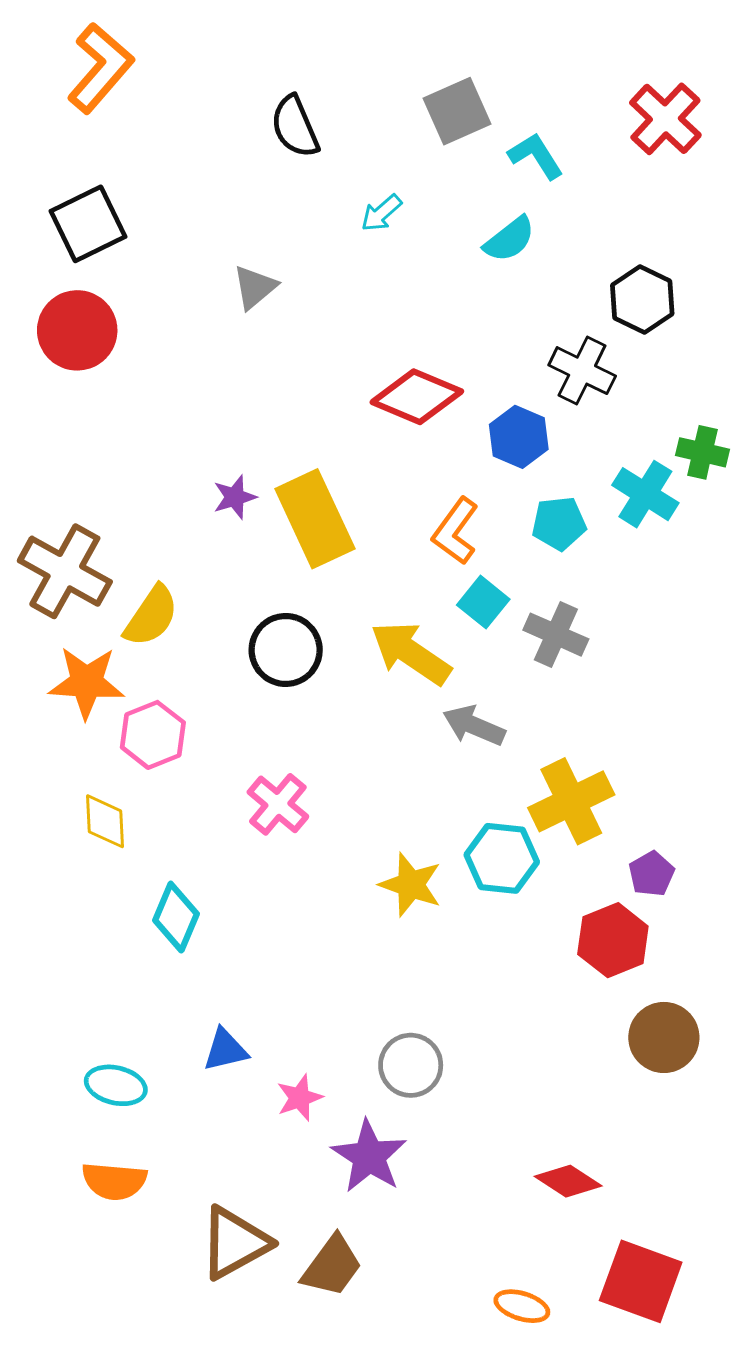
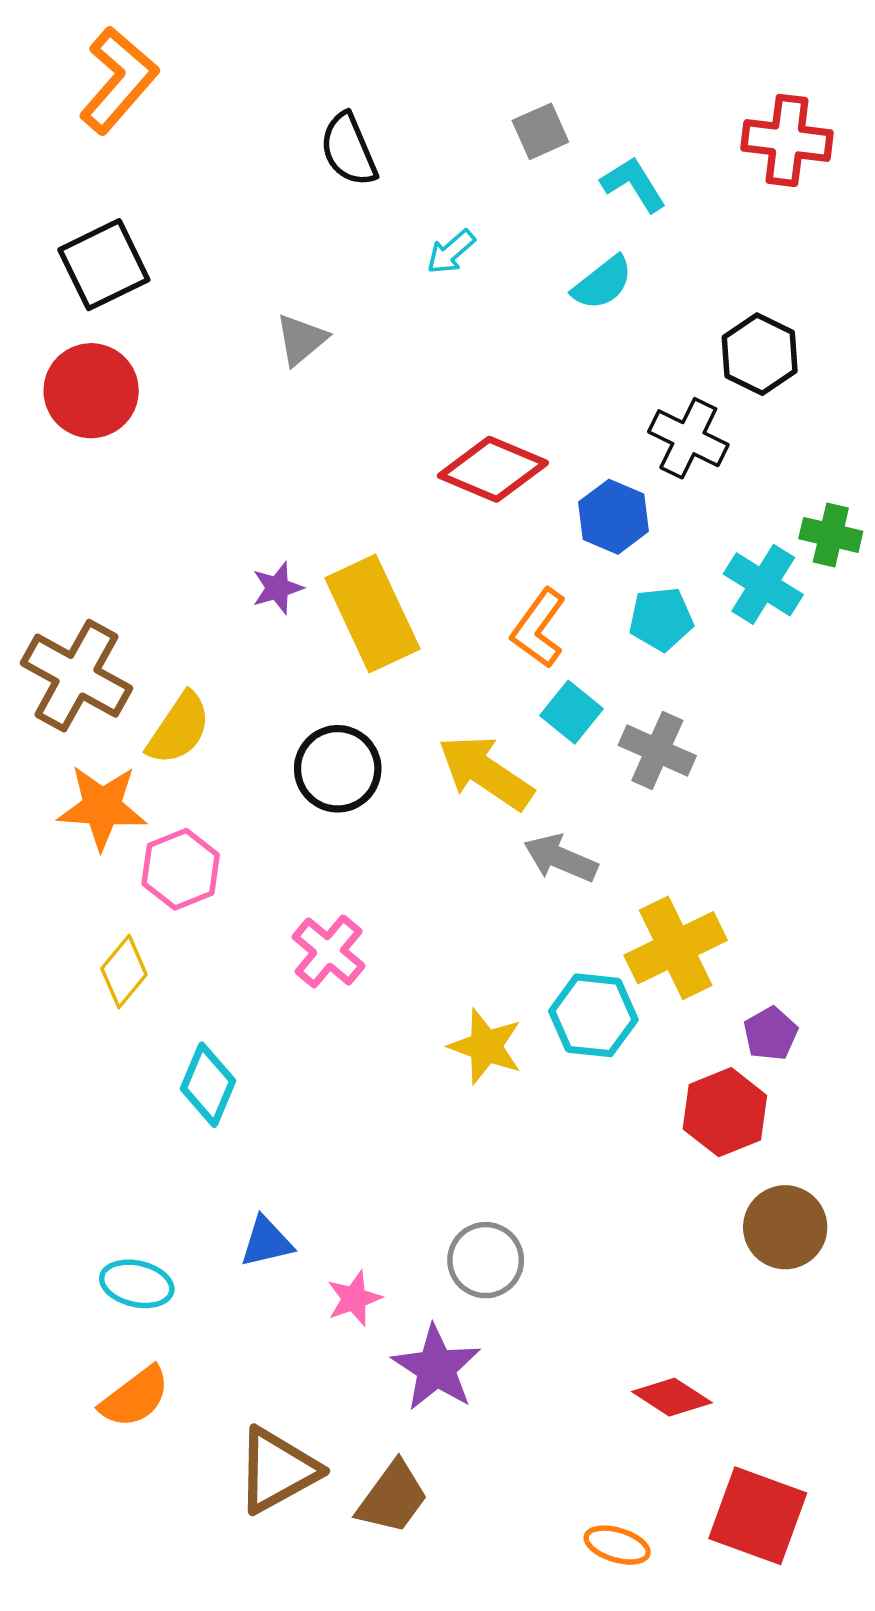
gray square: (457, 111) -> (540, 131), size x0.7
red cross: (665, 119) -> (787, 140), turned -36
yellow diamond: (105, 821) -> (124, 972), turned 42
orange semicircle: (114, 1181) -> (135, 1397), turned -42

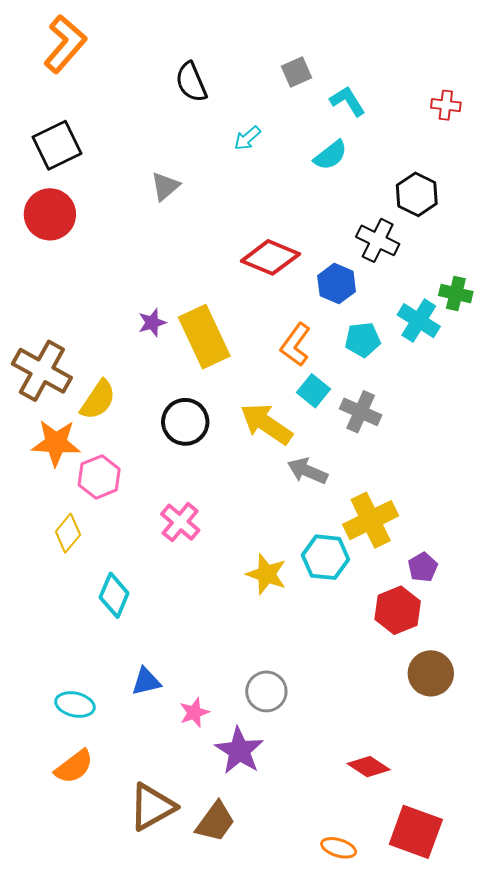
red cross: (787, 140) -> (446, 105), moved, size x0.6

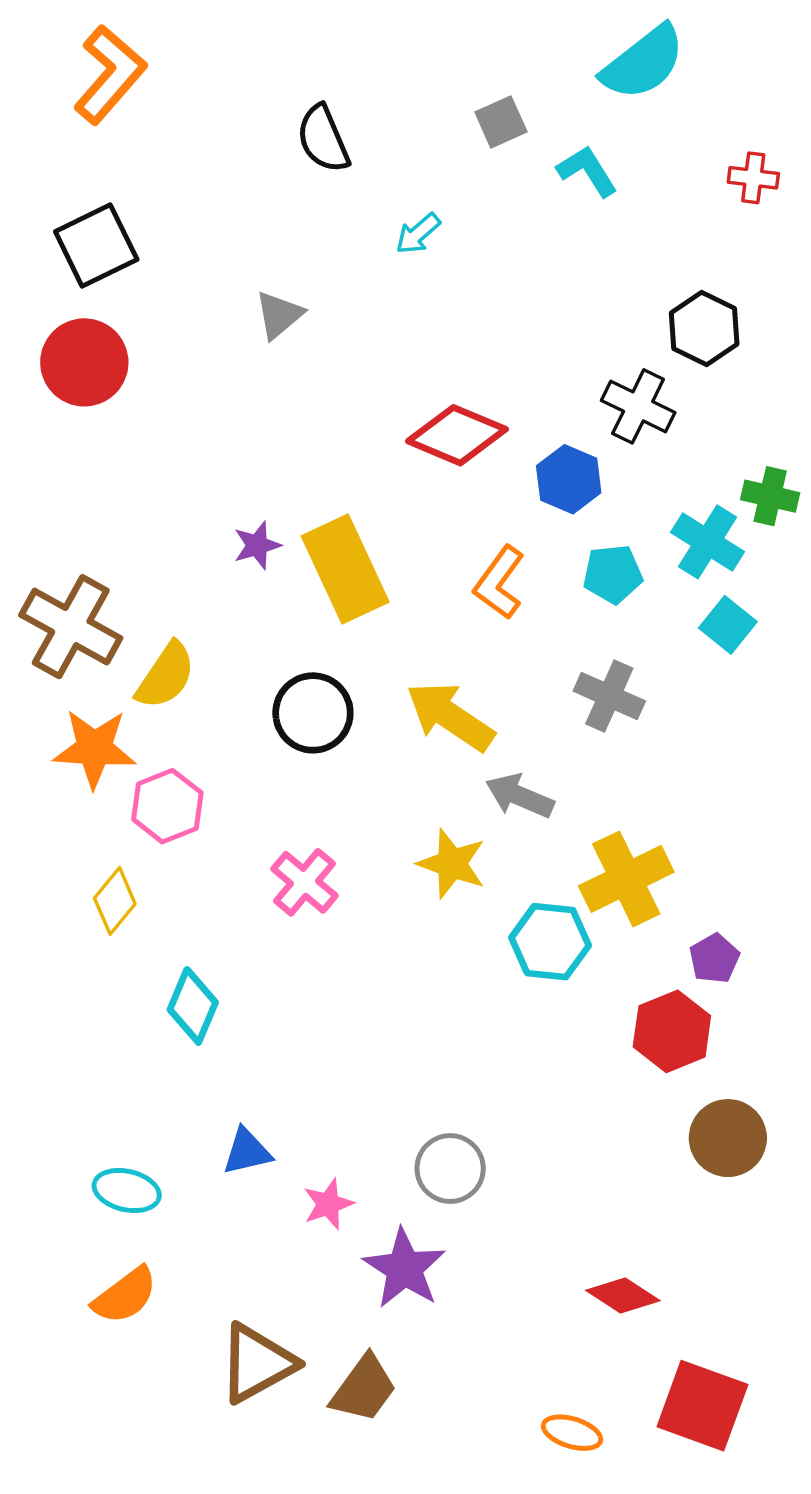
cyan semicircle: (331, 155) -> (643, 63), moved, size x1.5
cyan square: (314, 391) -> (728, 625), moved
yellow star: (266, 574) -> (452, 864), moved

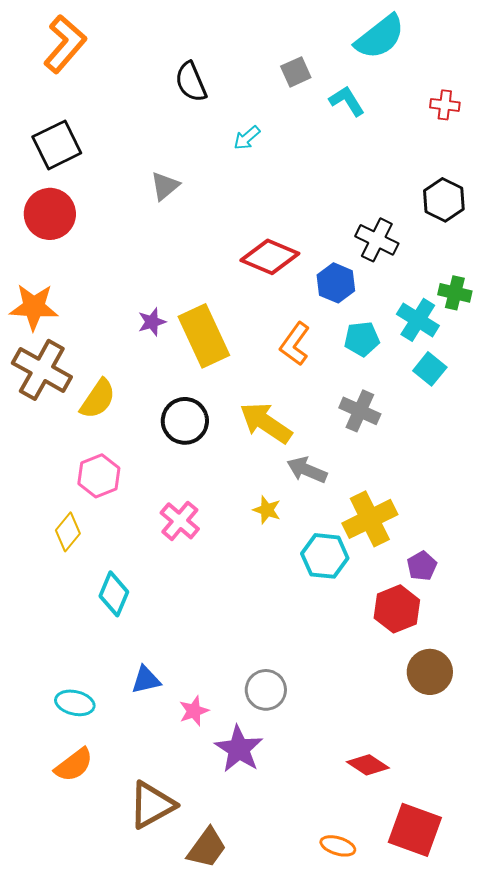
black hexagon: (704, 329) -> (444, 200), moved
orange star: (94, 749) -> (34, 307), moved
yellow star: (452, 864) -> (267, 510), size x0.7
brown trapezoid: (364, 1389) -> (207, 848), moved

